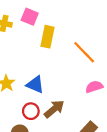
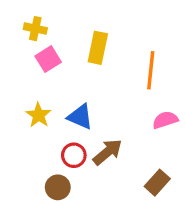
pink square: (30, 17) -> (48, 59), moved, turned 36
orange line: (84, 52) -> (151, 70), turned 50

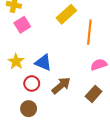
yellow rectangle: (98, 48) -> (66, 14), moved, turned 36
red circle: (74, 155) -> (32, 83), moved
brown rectangle: (157, 183) -> (94, 94), moved

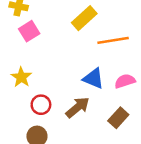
orange line: (89, 32) -> (113, 40), turned 75
blue triangle: (43, 63) -> (93, 78), moved

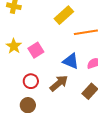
pink square: (29, 31) -> (36, 50), moved
yellow star: (21, 77) -> (14, 46), moved

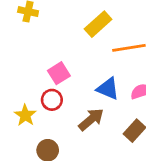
yellow star: (14, 46) -> (25, 115), moved
red circle: (31, 81) -> (52, 100), moved

